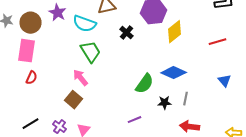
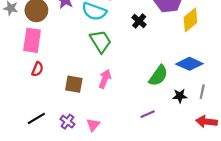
pink arrow: (81, 78) -> (105, 79), moved, turned 60
brown square: (74, 100) -> (74, 84), moved, turned -30

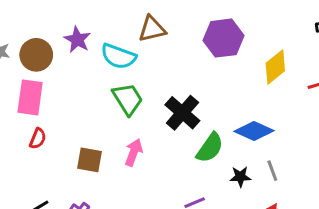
yellow diamond: (190, 20) -> (275, 67), moved
black cross: (139, 21) -> (182, 113), moved, size x1.6
gray line: (202, 92) -> (272, 171), turned -32

